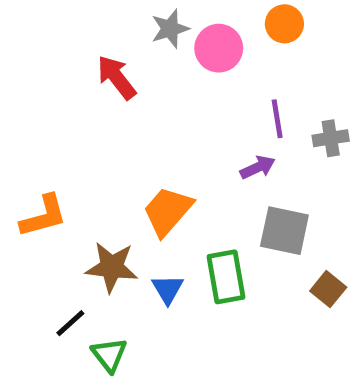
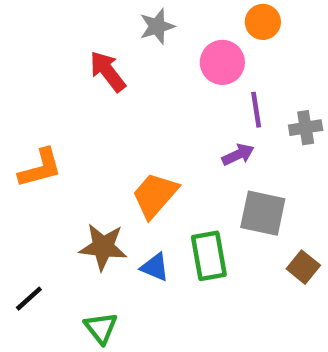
pink circle: (219, 48) -> (222, 62), moved
orange L-shape: (44, 216) -> (40, 168), moved
blue triangle: (168, 289) -> (155, 267), turned -36
black line: (70, 323) -> (29, 299), moved

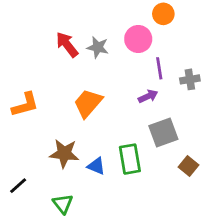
gray star: (157, 26) -> (98, 47), moved, turned 30
orange trapezoid: (155, 195) -> (88, 103), moved
gray square: (263, 213) -> (163, 133), turned -32

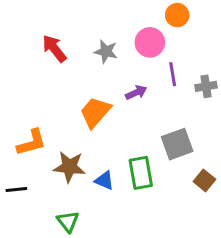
red arrow: (67, 45) -> (54, 48), moved
purple arrow: (148, 96) -> (136, 92), moved
orange L-shape: (25, 105) -> (32, 143), moved
black line: (18, 186) -> (16, 190), moved, turned 36

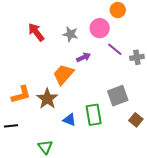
purple line: (173, 74) -> (115, 49), turned -42
purple arrow: (136, 92) -> (84, 57), moved
brown star: (69, 167) -> (47, 99), moved, turned 30

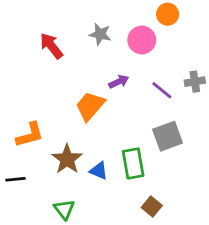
gray star: (70, 34) -> (100, 34), moved
purple line: (115, 49) -> (162, 90), moved
brown star: (47, 99) -> (67, 159), moved
brown square: (136, 120) -> (152, 207), moved

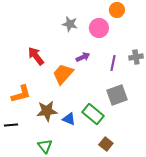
red arrow: (51, 46) -> (36, 56), moved
purple line: (162, 90) -> (113, 63), turned 63
brown star: (67, 159) -> (47, 111), turned 30
green rectangle: (133, 163) -> (93, 114), turned -40

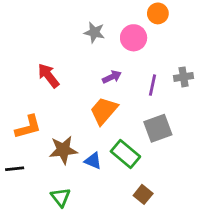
orange trapezoid: (63, 74) -> (104, 111), moved

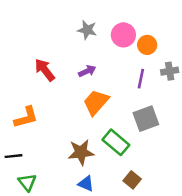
orange circle: (158, 13) -> (147, 45), moved
purple arrow: (112, 77) -> (87, 71), moved
brown star: (63, 150) -> (81, 152), moved
blue triangle: (93, 161) -> (86, 184), moved
green triangle: (61, 197) -> (27, 182), moved

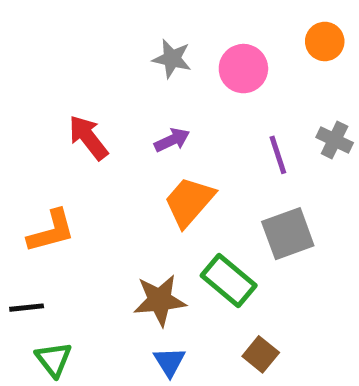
orange circle: (147, 45) -> (325, 41), moved
gray cross: (170, 71) -> (335, 140), turned 35
purple line: (141, 79) -> (278, 155), turned -30
blue triangle: (86, 184) -> (169, 362), turned 35

